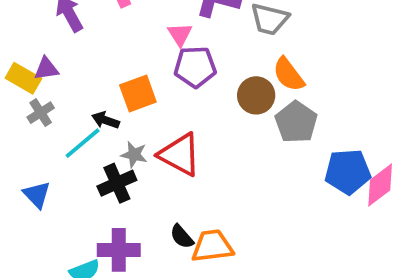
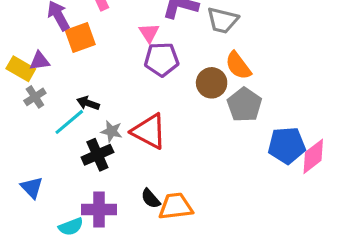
orange square: (138, 94) -> (80, 37), moved
blue triangle: (37, 195) -> (32, 188), moved

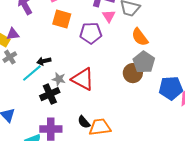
pink triangle: (149, 33) -> (109, 16), moved
orange square: (80, 37) -> (62, 19), moved, turned 36
brown circle: (212, 83) -> (133, 73), moved
black arrow: (88, 103) -> (44, 61), turned -32

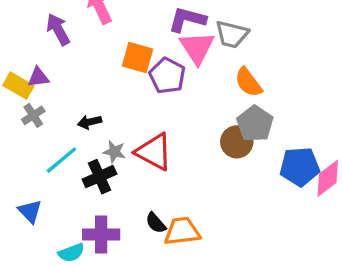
pink triangle: (109, 16) -> (197, 48), size x1.6
orange square: (62, 19) -> (138, 57), moved
purple pentagon: (91, 33) -> (167, 76), turned 30
cyan line: (32, 73) -> (61, 160), moved

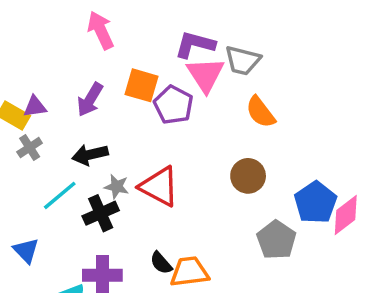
purple arrow: (58, 29) -> (90, 100), moved, turned -120
black arrow: (90, 122) -> (90, 155), size x1.4
gray pentagon: (255, 124) -> (276, 240), moved
blue pentagon: (300, 167) -> (316, 203), turned -30

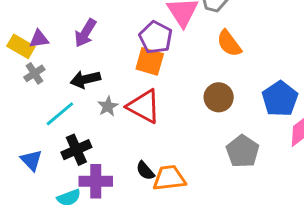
orange square: (141, 85) -> (150, 61), moved
gray star: (117, 187) -> (108, 106), turned 30
blue pentagon: (316, 203) -> (280, 99), moved
black cross: (101, 213) -> (76, 150), moved

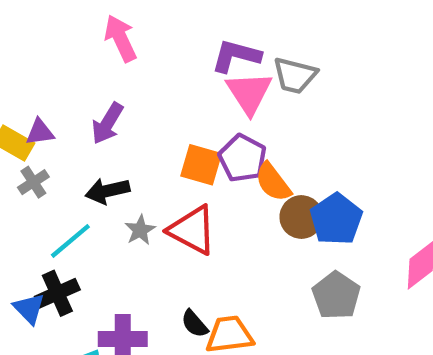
purple pentagon: (156, 37) -> (243, 158), moved
orange semicircle: (229, 43) -> (273, 182), moved
blue pentagon: (280, 99) -> (336, 219), moved
black cross: (76, 150) -> (57, 293), moved

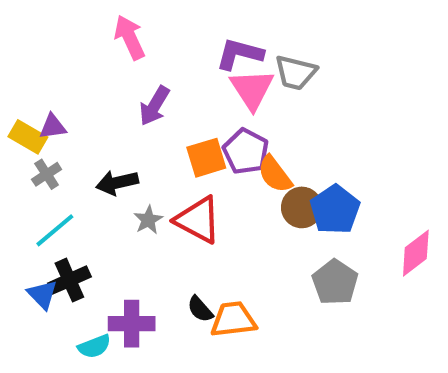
purple arrow: (107, 123) -> (154, 106), moved
orange square: (201, 165) -> (206, 158), turned -33
cyan line: (70, 241) -> (55, 230), moved

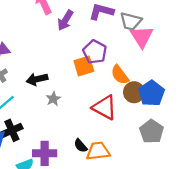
pink triangle: (252, 89) -> (142, 37), moved
purple arrow: (154, 106) -> (65, 20), moved
purple pentagon: (246, 151) -> (95, 52), moved
red triangle: (198, 220) -> (105, 107), moved

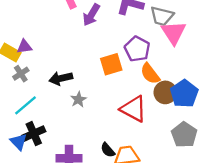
purple pentagon: (95, 52) -> (137, 49), moved

